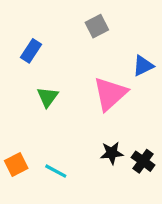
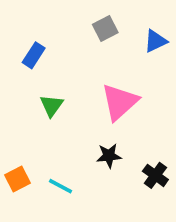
blue triangle: (143, 66) -> (155, 41), moved
black star: (112, 153) -> (109, 156), moved

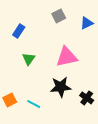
pink triangle: (120, 102) -> (67, 57), turned 30
black star: (109, 156) -> (61, 87), size x1.5

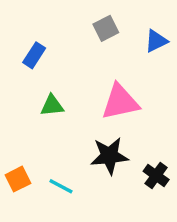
green triangle: (29, 59) -> (52, 106), turned 48

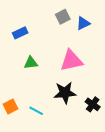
blue triangle: (156, 41) -> (83, 23), moved
blue rectangle: (34, 55) -> (20, 33), turned 32

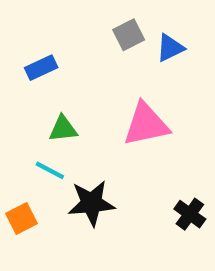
black star: (65, 93) -> (91, 203), moved
cyan line: (36, 111) -> (50, 170), moved

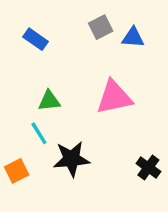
blue triangle: (170, 48) -> (133, 37), turned 30
blue rectangle: (41, 68) -> (36, 39), moved, turned 60
cyan line: (50, 170) -> (39, 133), turned 30

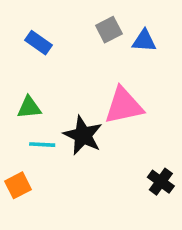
green triangle: (49, 101) -> (29, 107), moved
cyan line: (39, 133) -> (42, 145), turned -55
black star: (71, 159) -> (83, 135), moved, turned 30

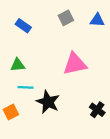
blue triangle: (144, 41) -> (97, 20), moved
black star: (83, 135) -> (48, 102), moved

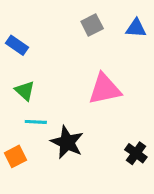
blue rectangle: (23, 26) -> (17, 45), moved
green triangle: (18, 65) -> (25, 91), turned 48

